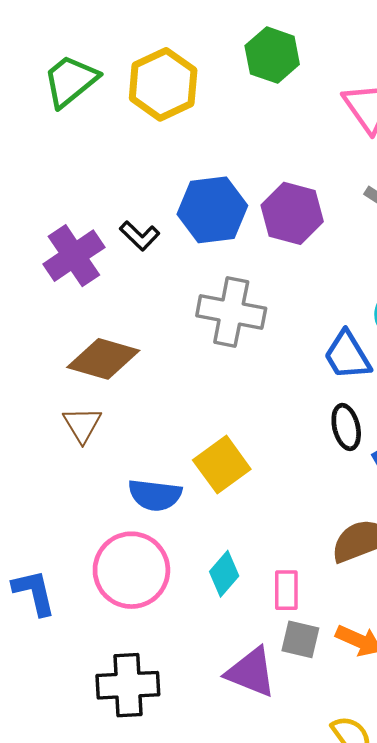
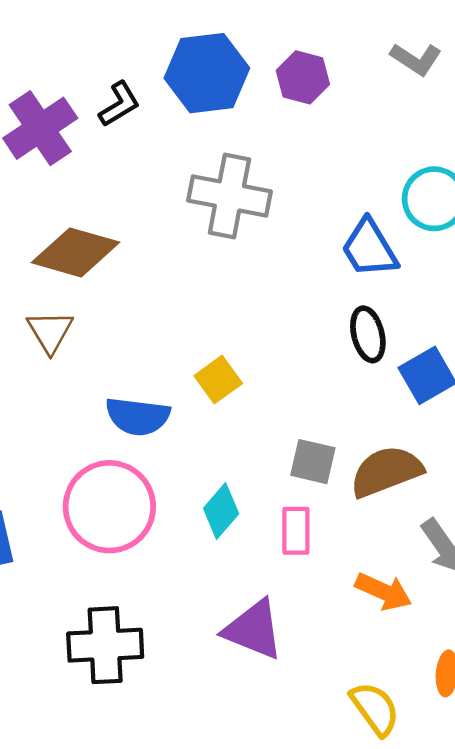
purple hexagon: (292, 213) -> (303, 77), size x0.7
black L-shape: (140, 236) -> (119, 104), turned -75
yellow square: (222, 465) -> (218, 380), size x0.7
gray square: (300, 639) -> (313, 462), moved

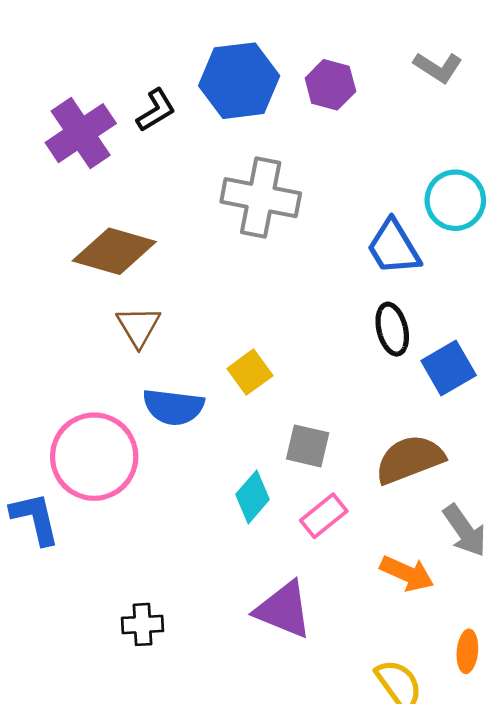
brown triangle: (50, 332) -> (138, 326), moved
gray square: (313, 462) -> (308, 446), moved
pink circle: (109, 507) -> (94, 457), moved
pink rectangle: (296, 531) -> (324, 516), turned 51
black cross: (105, 645) -> (142, 624), size x0.6

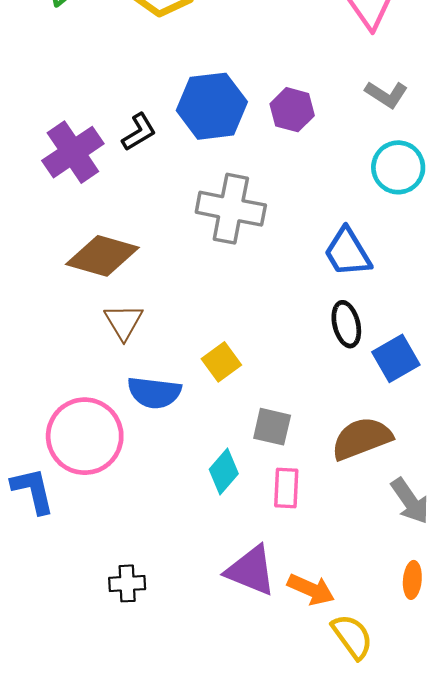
cyan circle: (455, 200) -> (398, 167), moved
pink rectangle: (324, 516) -> (286, 488), turned -48
orange arrow: (407, 573) -> (311, 589), moved
orange ellipse: (467, 651) -> (412, 580), moved

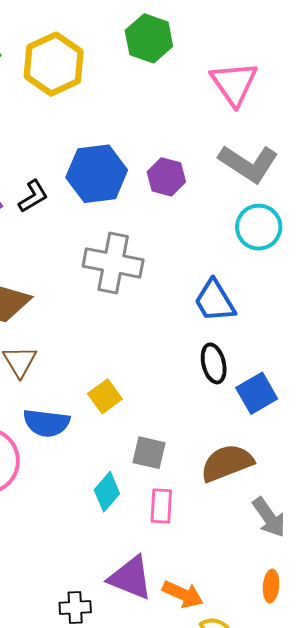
gray L-shape: (386, 94) -> (248, 163), size x1.6
black cross: (127, 583) -> (75, 608), moved

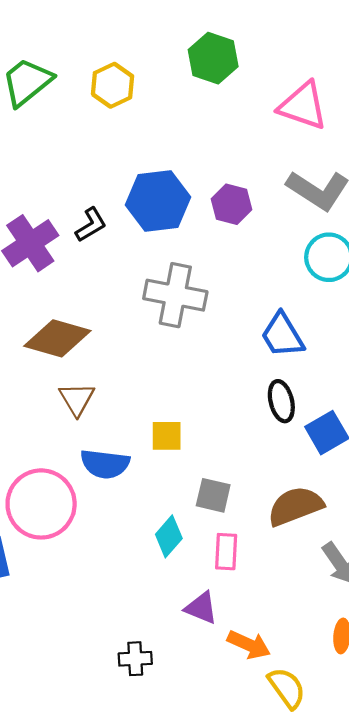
yellow hexagon: (54, 64) -> (113, 85), size x0.7
pink triangle: (234, 84) -> (303, 106), turned -36
yellow square: (105, 396) -> (167, 436), turned 36
purple triangle: (131, 578) -> (201, 608), moved, size x0.7

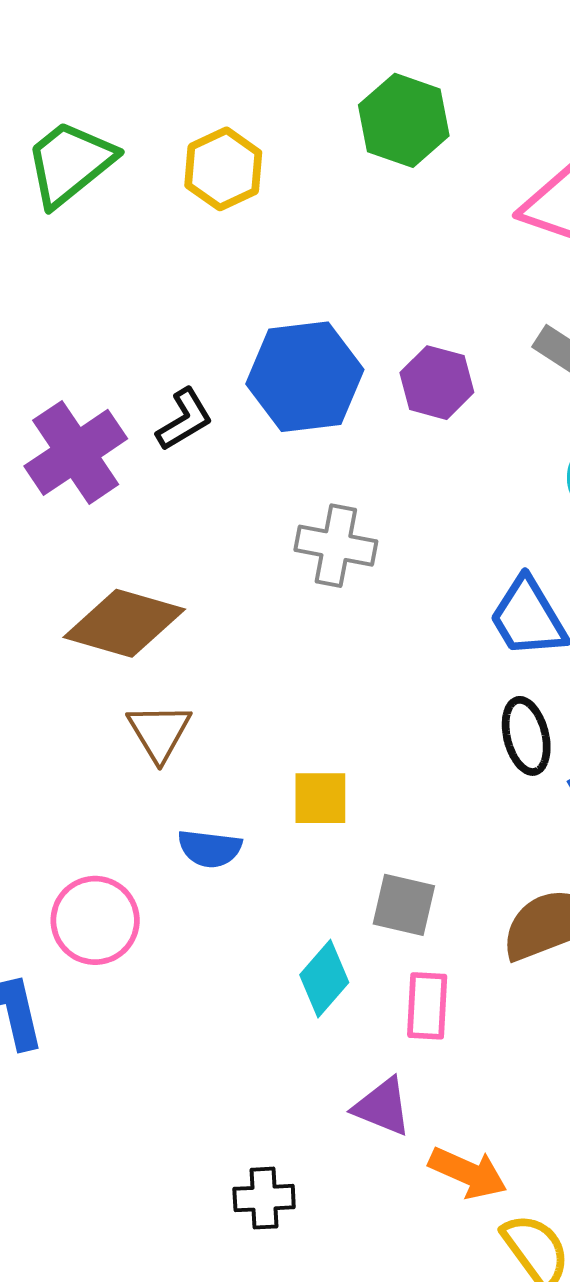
gray cross: (175, 295) -> (336, 546), size x0.7
blue semicircle: (105, 464) -> (210, 849), size x0.7
pink circle: (41, 504) -> (95, 920), size x0.7

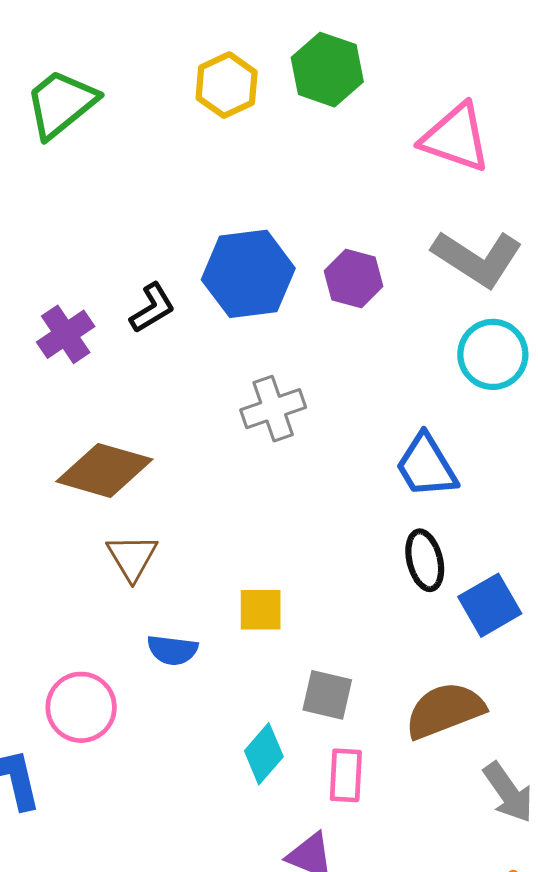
yellow hexagon: (223, 169) -> (227, 85), moved
purple cross: (76, 452) -> (66, 334), size x0.7
gray cross: (336, 546) -> (273, 409), turned -30

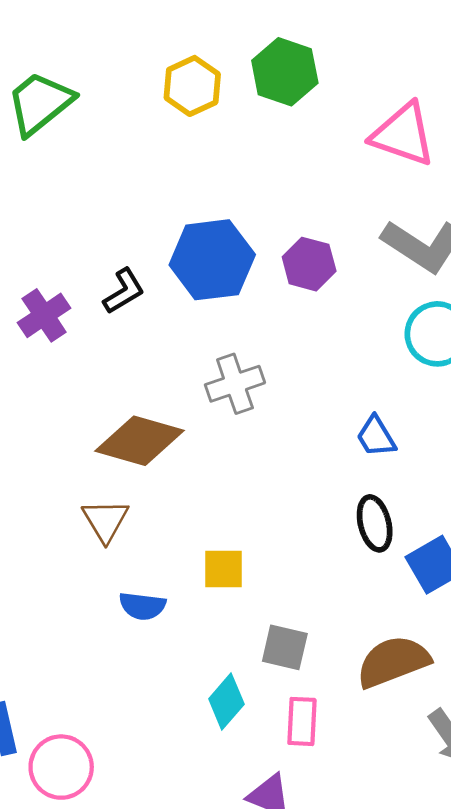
blue trapezoid: (426, 466) -> (376, 436), size x0.7
brown diamond: (104, 470) -> (139, 441), moved
pink circle: (81, 707) -> (61, 767), moved

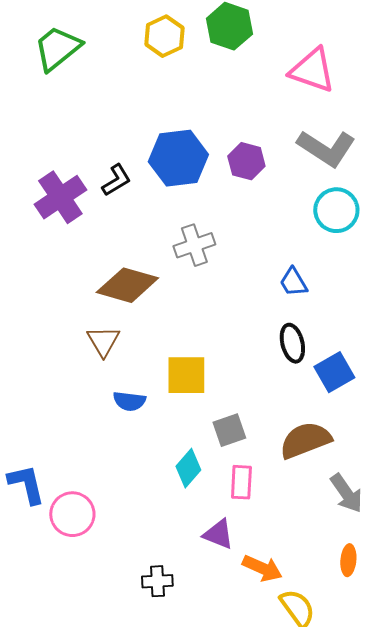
purple cross: (44, 315) -> (60, 197), size x1.4
yellow square: (224, 569) -> (186, 375), size x1.4
gray square: (285, 647) -> (229, 430), turned -32

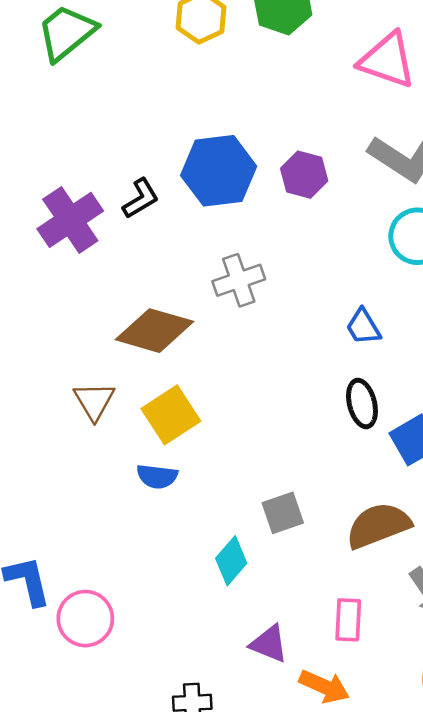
brown triangle: (103, 341) -> (94, 401), moved
yellow square: (186, 375) -> (171, 415), moved, turned -33
pink rectangle: (241, 482) -> (348, 620), moved

